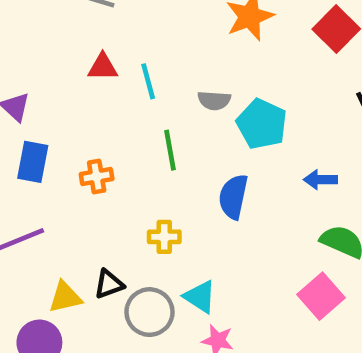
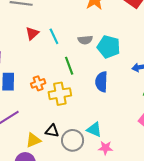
red triangle: (103, 67) -> (32, 33), turned -32
yellow cross: (164, 237) -> (60, 94), moved, size x1.5
black triangle: (109, 284) -> (52, 131), turned 40

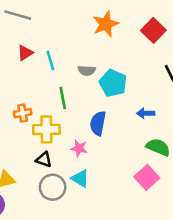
black triangle: (52, 131) -> (44, 160), moved
pink star: (106, 148) -> (79, 148), moved

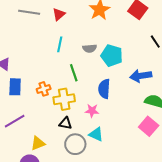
red triangle: (25, 53) -> (59, 14), moved
cyan line: (50, 60) -> (60, 44), turned 35
blue arrow: (146, 113) -> (141, 76), size x1.5

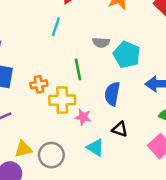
cyan line: (60, 44) -> (56, 27), moved
pink star: (92, 111) -> (83, 117), moved
black triangle: (65, 123) -> (120, 129), moved
gray circle: (75, 144) -> (51, 155), moved

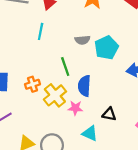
cyan pentagon: (127, 55) -> (107, 48), turned 30
blue semicircle: (112, 94) -> (84, 86), moved
yellow cross: (62, 100) -> (55, 95), turned -30

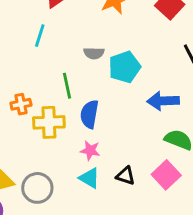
yellow cross: (55, 95) -> (49, 122), turned 30
pink star: (75, 108) -> (90, 150), moved
black triangle: (109, 114) -> (126, 176), moved

